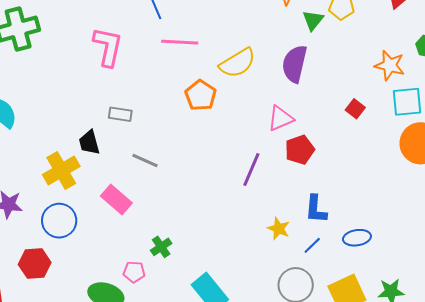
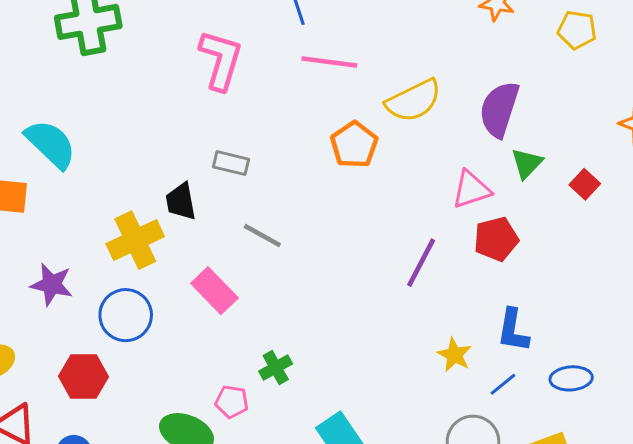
green triangle: (313, 20) -> (527, 163), moved

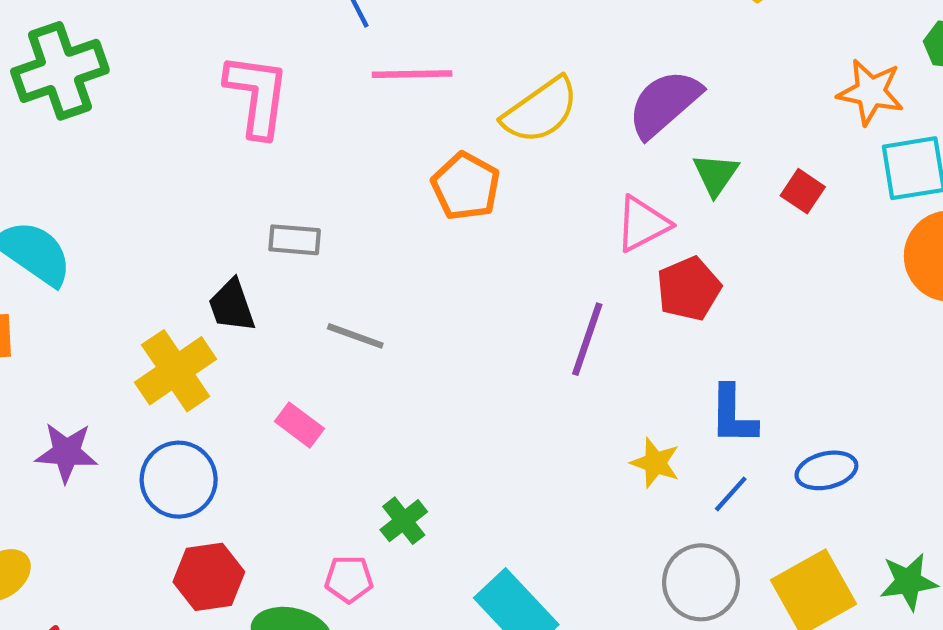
purple semicircle: (499, 109) -> (664, 104), turned 40
pink rectangle: (214, 291) -> (299, 425), size x0.7
red hexagon: (84, 377) -> (209, 577), moved

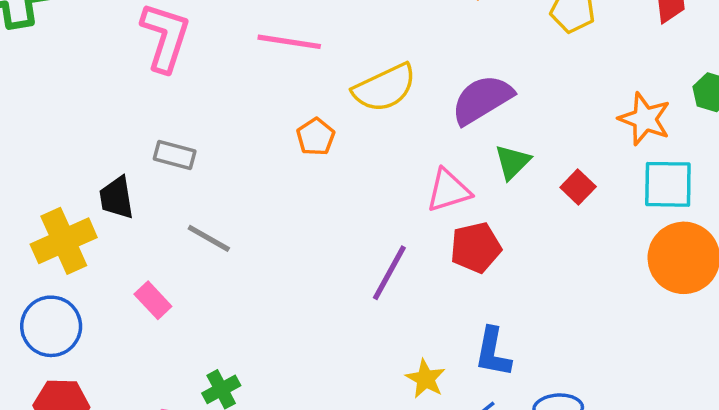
orange pentagon: (466, 186) -> (316, 137), size x0.7

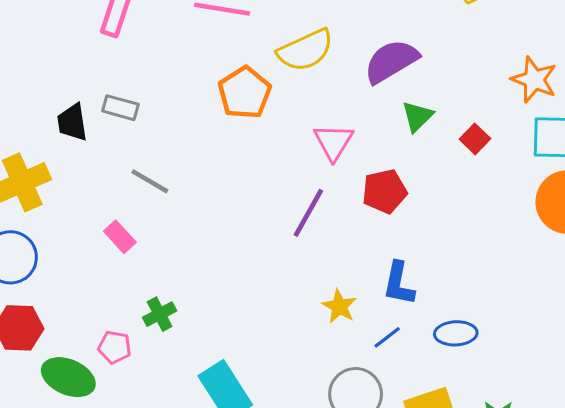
orange pentagon: (316, 137) -> (245, 93), size x1.6
pink triangle: (448, 190) -> (333, 142), moved, turned -42
black trapezoid: (117, 198) -> (72, 122), moved
pink rectangle: (153, 300) -> (120, 237), moved

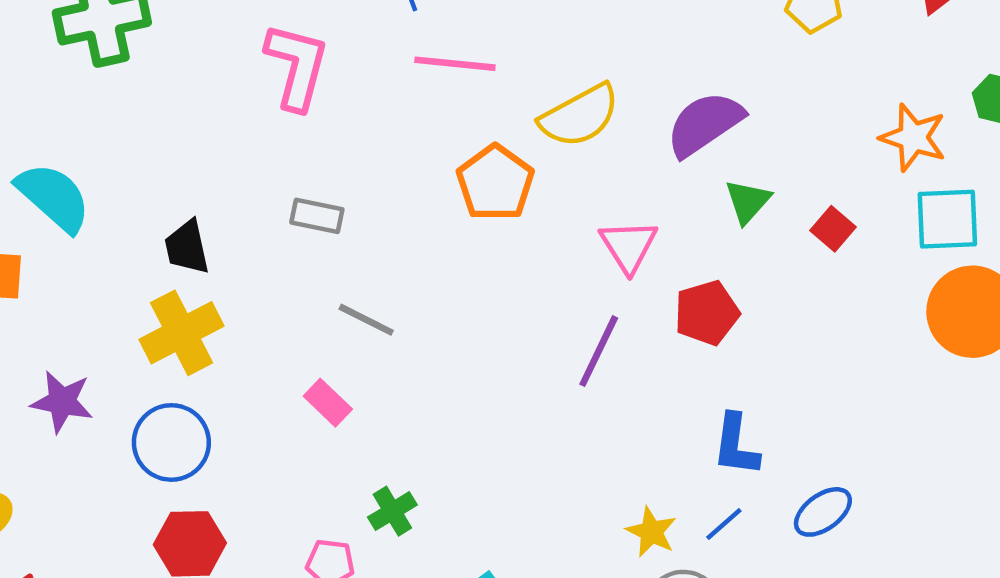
black trapezoid: (72, 122) -> (187, 247), moved
yellow star: (339, 306) -> (651, 532), moved
blue ellipse: (456, 333) -> (823, 512), turned -30

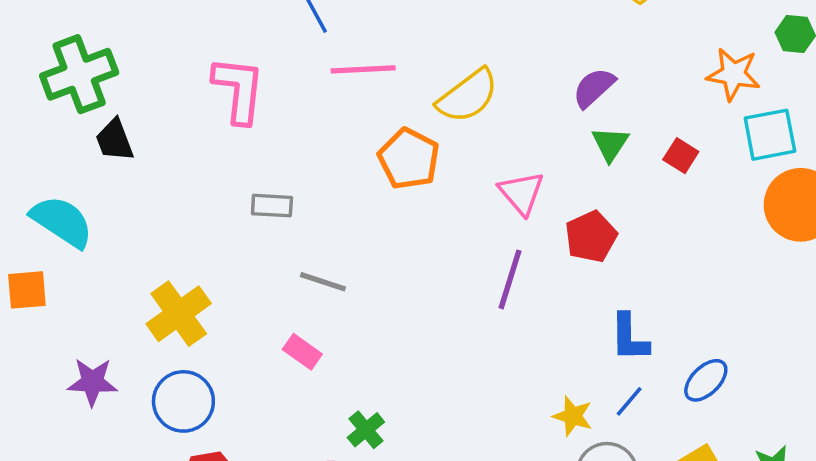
purple semicircle: (705, 124) -> (594, 88), moved, size x0.7
black trapezoid: (187, 247) -> (115, 140), moved

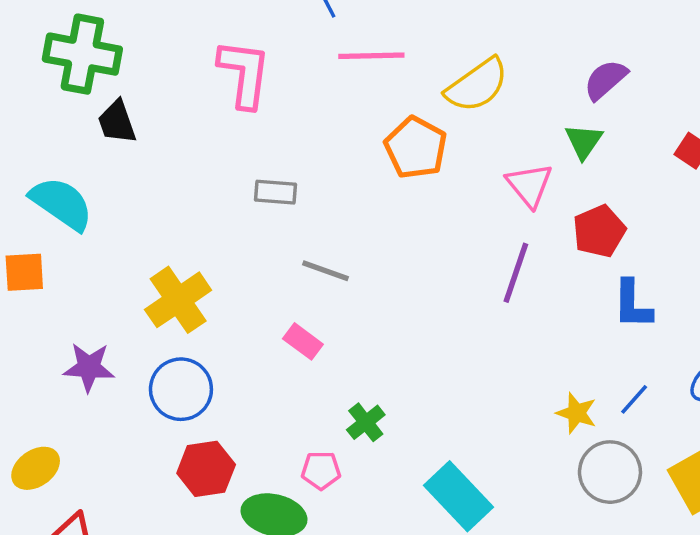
green cross: (79, 74) -> (82, 54), turned 30
green triangle: (610, 144) -> (584, 141), moved
blue L-shape: (629, 338) -> (632, 304), moved

